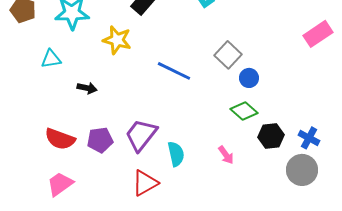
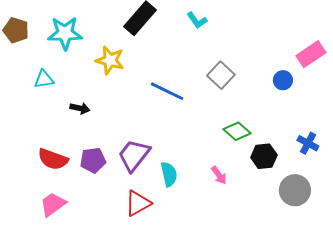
blue circle: (249, 78) -> (283, 80), moved
blue cross: (309, 138) -> (308, 143), moved

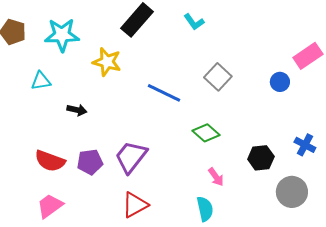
green diamond: (237, 131) -> (206, 133), moved
cyan semicircle: (169, 174) -> (205, 209), moved

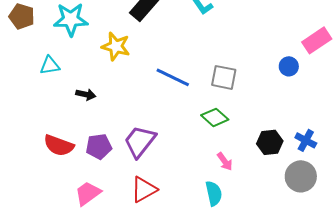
gray square: (218, 77) -> (224, 77), moved, turned -32
blue cross: (305, 145) -> (306, 140), moved
pink trapezoid: (50, 206) -> (88, 193), moved

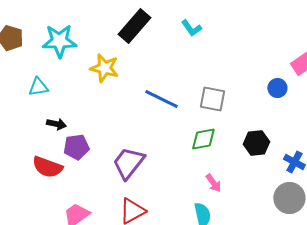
black arrow: (86, 94) -> (56, 124), moved
green diamond: (215, 117) -> (203, 139), turned -52
black hexagon: (270, 142) -> (256, 143), moved
purple pentagon: (99, 146) -> (76, 147), moved

